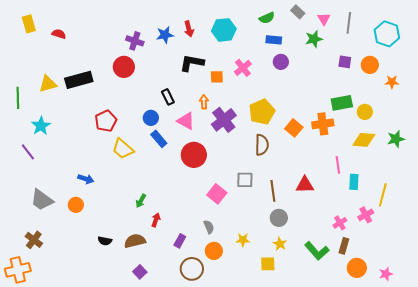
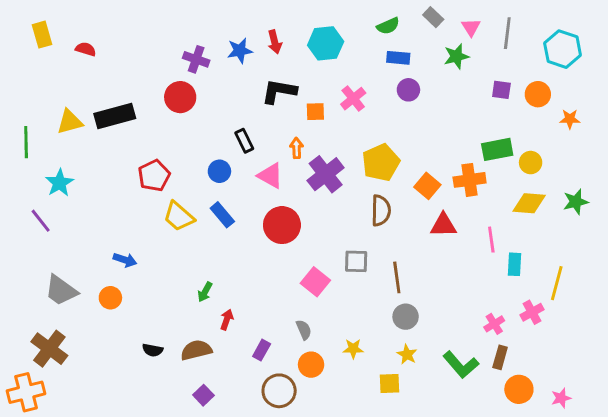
blue rectangle: (159, 139) -> (222, 215), moved
red triangle: (305, 185) -> (443, 225), moved
brown cross: (34, 240) -> (49, 349), size x1.4

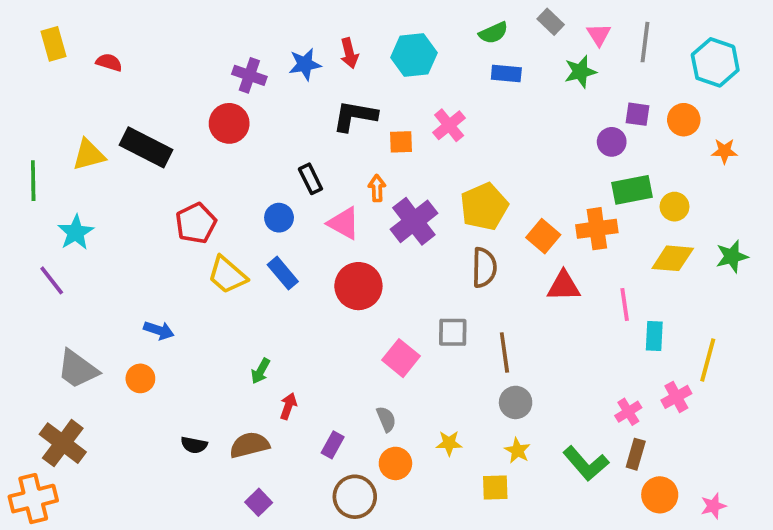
purple circle: (408, 90) -> (612, 142), moved
black rectangle: (115, 116) -> (146, 147), turned 42

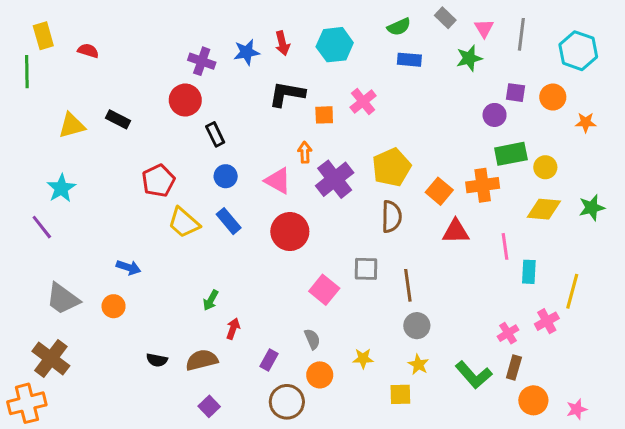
black rectangle: (146, 147) -> (118, 119), size x0.6
black rectangle: (310, 179) -> (215, 134), moved
green line: (33, 181) -> (27, 72), moved

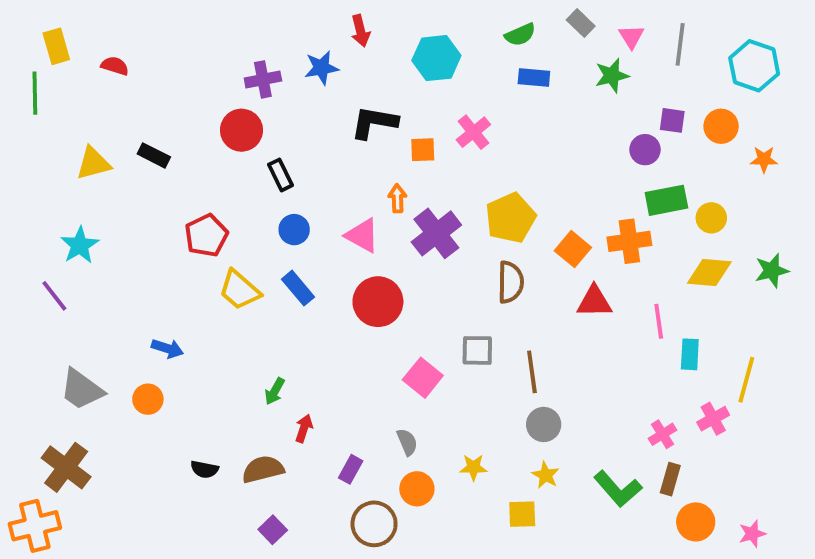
red arrow: (282, 43) -> (360, 31), moved
purple cross: (202, 61) -> (263, 79), turned -30

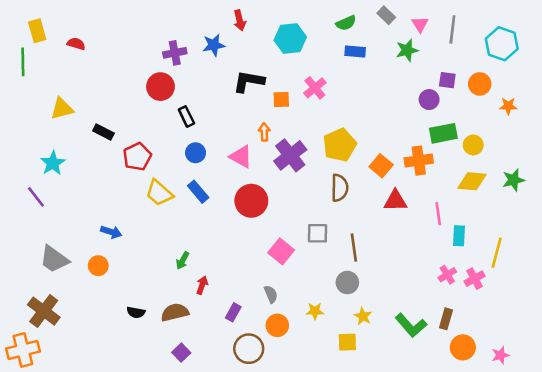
black rectangle: (154, 155) -> (103, 132), moved
gray circle: (544, 424) -> (347, 283), moved
pink cross: (663, 434) -> (447, 275), moved

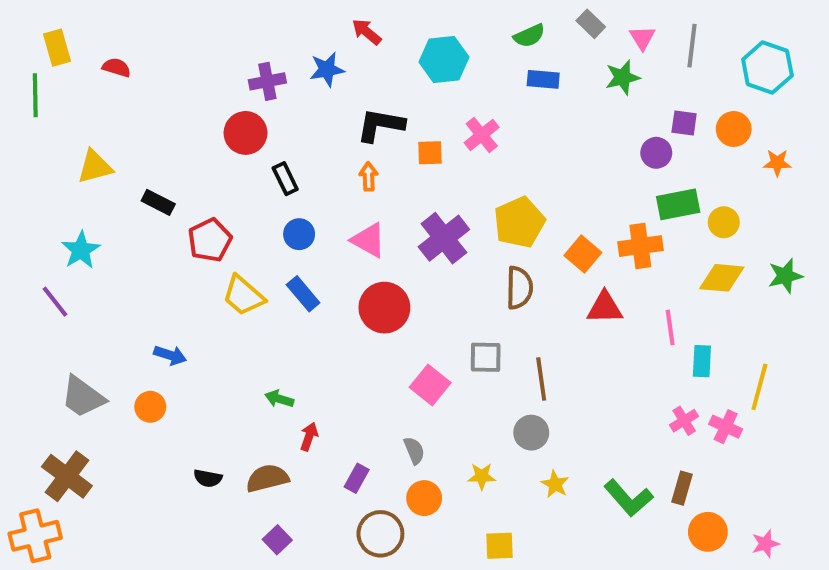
red arrow: (240, 20) -> (367, 32), turned 144
orange arrow: (264, 132) -> (369, 177), moved
green arrow: (183, 260) -> (279, 399), turned 78
pink cross: (475, 279) -> (726, 427), turned -36
yellow square: (347, 342) -> (500, 546), moved

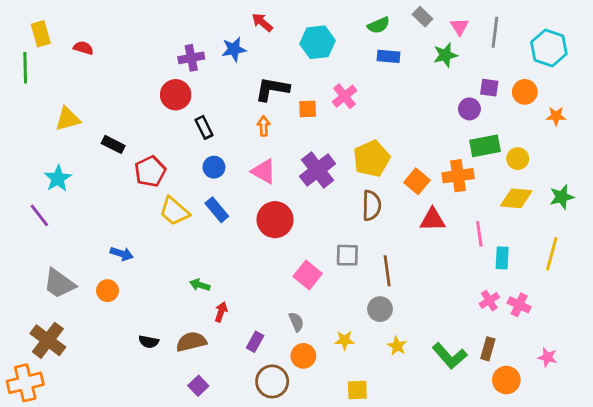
yellow line: (759, 387) -> (552, 254), moved
pink star: (765, 544) -> (547, 357), moved, turned 30

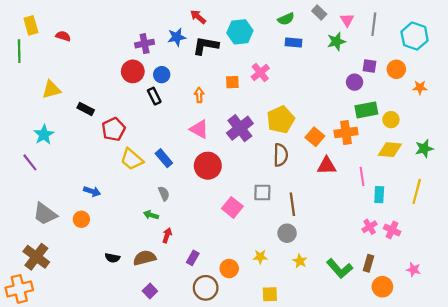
black L-shape: (272, 89) -> (206, 46), moved
blue circle: (214, 167) -> (162, 75), moved
gray semicircle: (296, 322) -> (164, 194), moved

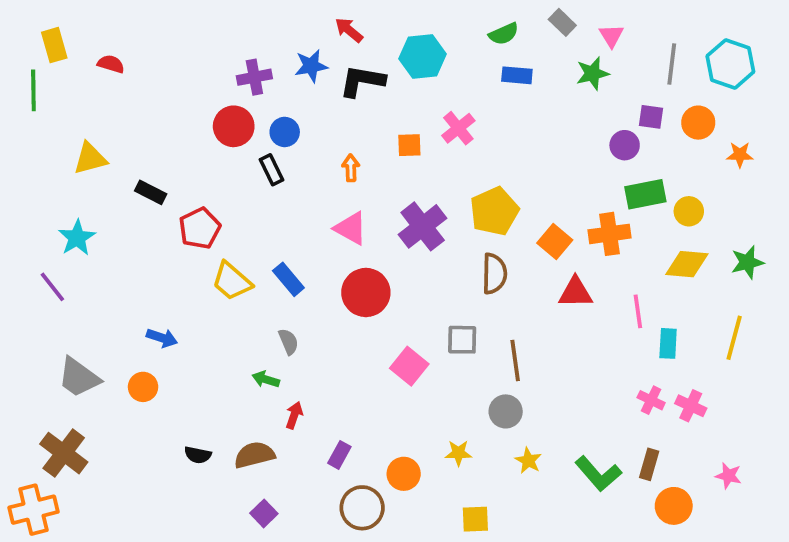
gray line: (374, 24) -> (672, 64), moved
pink cross: (370, 227) -> (651, 400), turned -32

